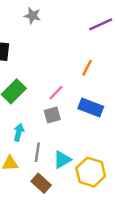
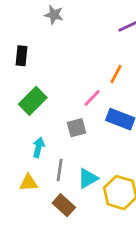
pink line: (56, 93) -> (92, 98), moved

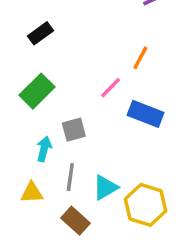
black rectangle: (22, 56) -> (41, 33), moved, turned 48
gray square: (77, 128) -> (74, 130), moved

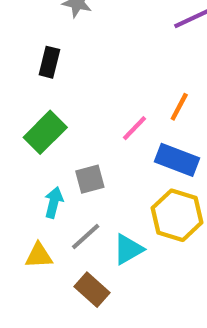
black rectangle: (41, 33) -> (49, 62), turned -40
orange line: (140, 58) -> (179, 107), moved
gray line: (70, 177) -> (86, 237), turned 40
yellow hexagon: (146, 205) -> (177, 215), moved

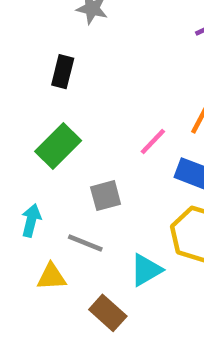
cyan arrow: (54, 203) -> (31, 220), moved
gray line: (86, 237) -> (85, 243), moved, turned 64

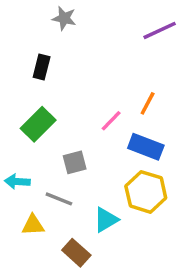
cyan arrow: (31, 220) -> (17, 182), turned -100

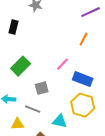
black rectangle: (42, 67) -> (14, 27), moved
orange line: (148, 103) -> (84, 39), moved
cyan triangle: (106, 220) -> (60, 121), turned 42

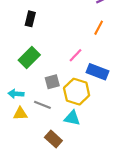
black rectangle: (14, 27) -> (30, 19), moved
yellow hexagon: (83, 105) -> (77, 92), moved
yellow triangle: (18, 124) -> (20, 114), moved

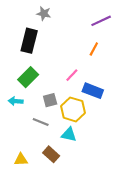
black rectangle: (30, 19) -> (29, 41), size x1.6
cyan arrow: (16, 94) -> (16, 101), moved
yellow triangle: (20, 114) -> (21, 160), moved

